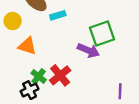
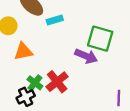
green square: (102, 33) -> (100, 39), turned 35
orange triangle: (27, 46) -> (23, 51), turned -30

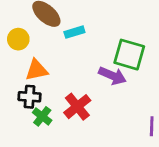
green cross: (35, 83) -> (42, 116), moved
black cross: (26, 97) -> (29, 97), moved, turned 30

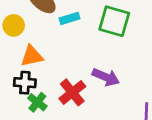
green square: (129, 55) -> (114, 21), moved
purple arrow: (112, 76) -> (106, 77), moved

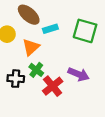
orange triangle: (32, 56) -> (31, 47), moved, turned -30
green cross: (37, 102) -> (36, 70), moved

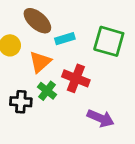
purple arrow: (79, 74) -> (101, 118), moved
red cross: (53, 86) -> (76, 78), moved, turned -30

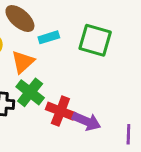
red cross: (76, 78) -> (60, 111), moved
green cross: (47, 91) -> (30, 92), size x1.4

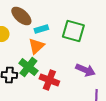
orange triangle: (23, 62) -> (36, 46), moved
purple arrow: (86, 121) -> (85, 70), moved

